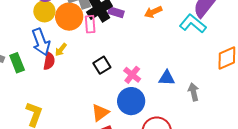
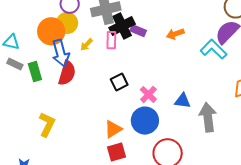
orange circle: (69, 17) -> (51, 31), moved
yellow arrow: (61, 50) -> (86, 45), moved
red semicircle: (49, 61) -> (67, 73), size x1.4
gray arrow: (194, 92) -> (208, 117), size x1.6

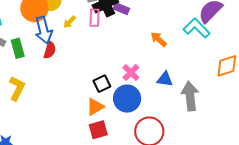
orange arrow: (175, 34) -> (159, 39), moved, turned 60
red semicircle: (67, 73) -> (50, 50), size x0.7
black square: (119, 82) -> (102, 84), moved
yellow L-shape: (47, 124) -> (17, 88), moved

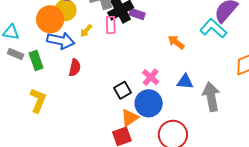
blue arrow: (44, 30) -> (61, 41), turned -60
red semicircle: (50, 50) -> (75, 68), moved
orange triangle: (95, 107) -> (130, 118), moved

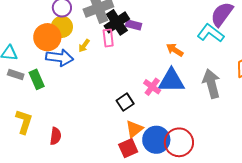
red semicircle: (75, 68) -> (56, 136), moved
blue triangle: (185, 82) -> (171, 81), moved, size x1.6
gray arrow: (211, 97) -> (211, 84), moved
yellow L-shape: (38, 100) -> (24, 122), moved
blue circle: (149, 103) -> (156, 140), moved

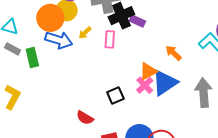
pink rectangle: (108, 38) -> (110, 39), moved
blue triangle: (171, 81) -> (165, 83), turned -44
orange triangle: (134, 129) -> (148, 71), moved
red semicircle: (56, 136) -> (85, 118), moved, turned 102

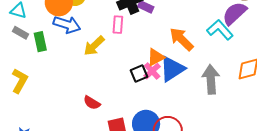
yellow arrow: (85, 33) -> (94, 46), moved, size x1.6
orange arrow: (174, 53) -> (181, 39), size x1.5
black square: (115, 96) -> (139, 74), moved

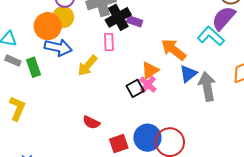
blue triangle: (172, 69) -> (188, 74), moved, size x0.7

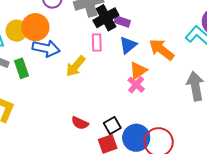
yellow circle: (63, 17) -> (17, 31), moved
blue triangle: (188, 74) -> (128, 45), moved
black square: (135, 88) -> (112, 126), moved

